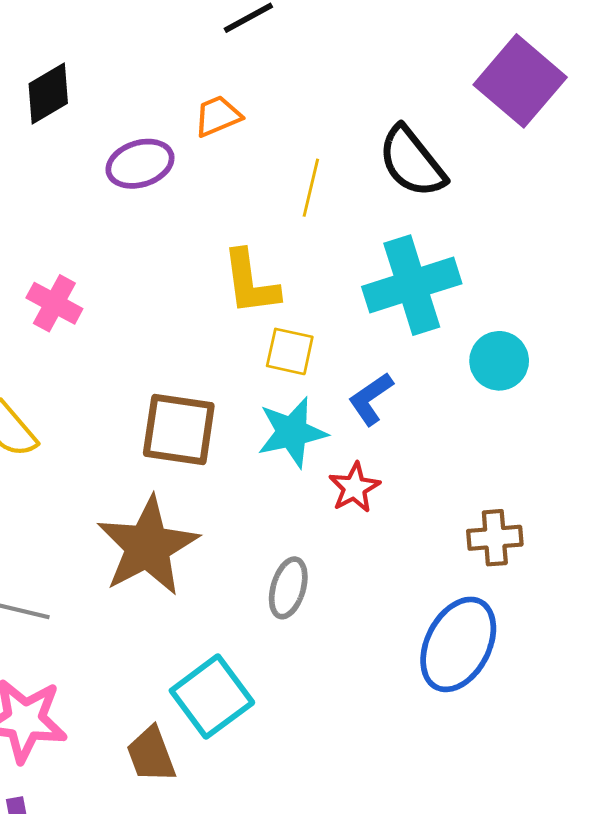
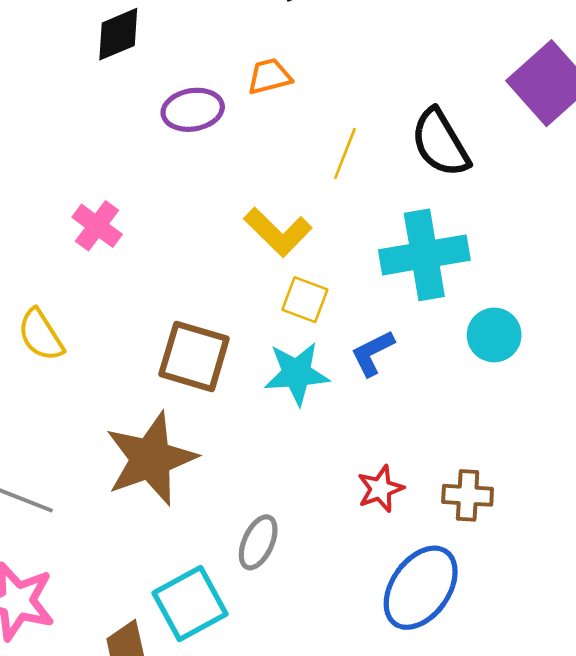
yellow L-shape: (250, 283) -> (278, 232), turned -46
red star: (354, 488) -> (380, 489), moved
gray ellipse: (288, 588) -> (258, 542), moved

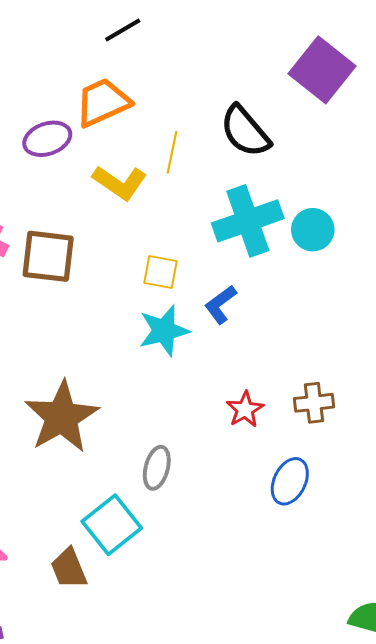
orange trapezoid: (269, 76) -> (103, 102), size x1.6
yellow L-shape: (278, 232) -> (120, 183), moved
cyan circle: (494, 335) -> (313, 230), moved
brown square: (194, 356) -> (48, 256), moved
blue ellipse: (421, 588) -> (290, 481), size x0.7

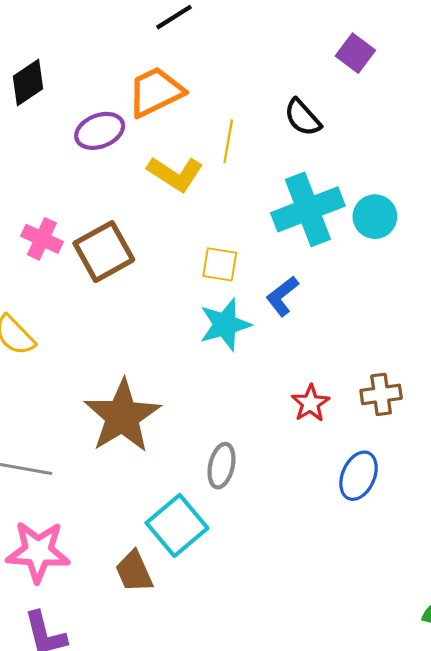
purple square: (322, 70) -> (355, 53), moved, size x0.6
black semicircle: (245, 131) -> (303, 117), size x0.7
brown square: (48, 256) -> (104, 252), turned -34

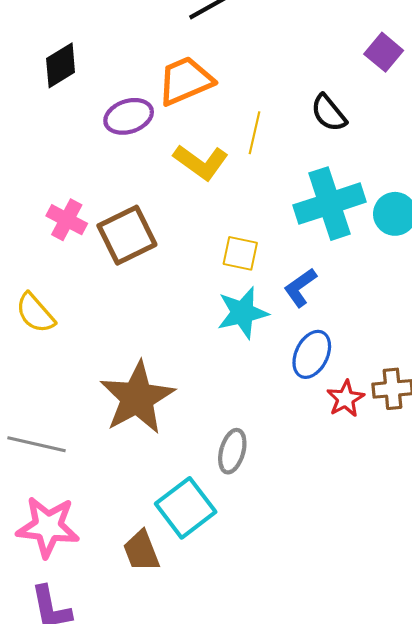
red star: (310, 403) -> (346, 399), moved
blue ellipse: (359, 476) -> (312, 354), moved

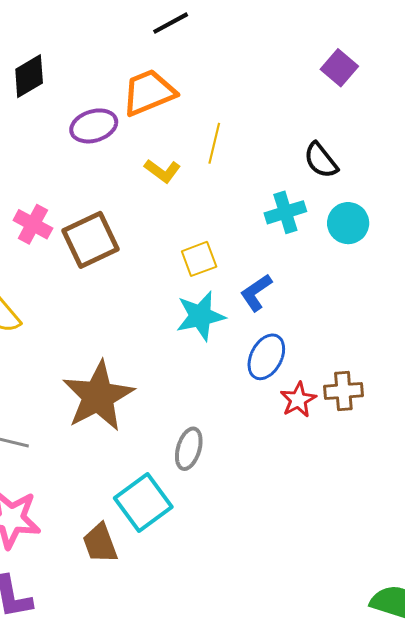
black semicircle: (329, 113) -> (321, 160), moved
yellow L-shape: (201, 162) -> (162, 171), size x0.7
cyan cross: (329, 204) -> (285, 212), size x0.6
yellow square: (240, 253) -> (199, 259), turned -33

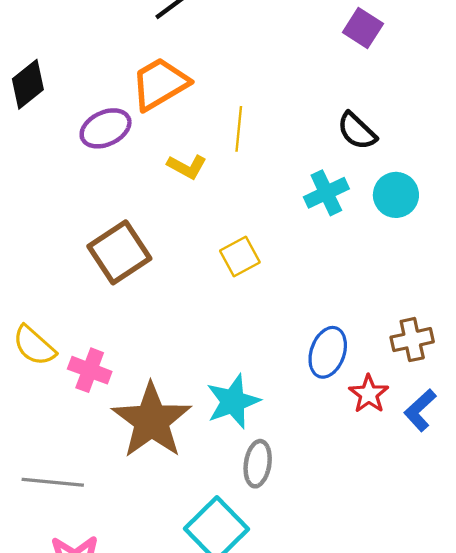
pink cross: (33, 224) -> (90, 370), moved
blue L-shape: (256, 293) -> (420, 410), moved
cyan star: (200, 316) -> (233, 401), moved
brown cross: (343, 391) -> (412, 340), moved

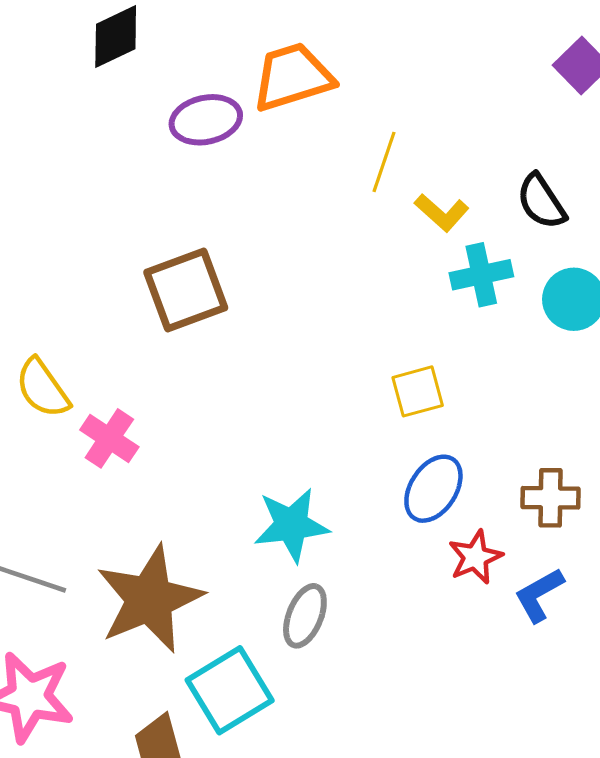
yellow L-shape: (187, 167) -> (442, 213), moved
yellow square: (240, 256) -> (418, 391), moved
brown star: (151, 421) -> (149, 599), moved

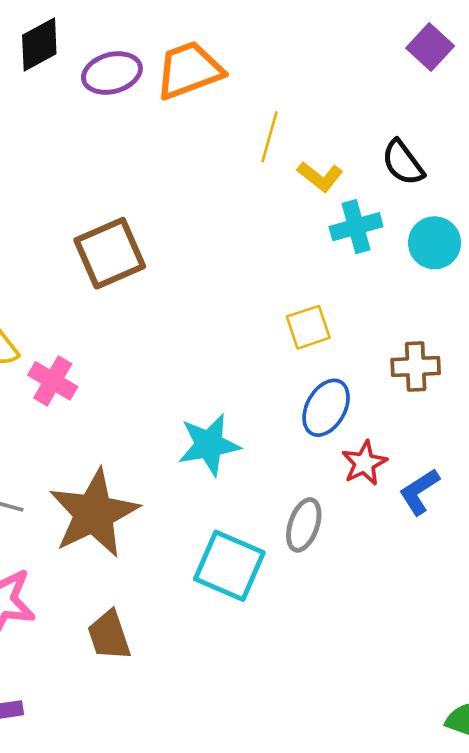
purple ellipse: (206, 120) -> (112, 73), moved
brown cross: (550, 498) -> (416, 367), moved
gray ellipse: (305, 616) -> (304, 525), moved
cyan square: (230, 690) -> (229, 566), moved, turned -32

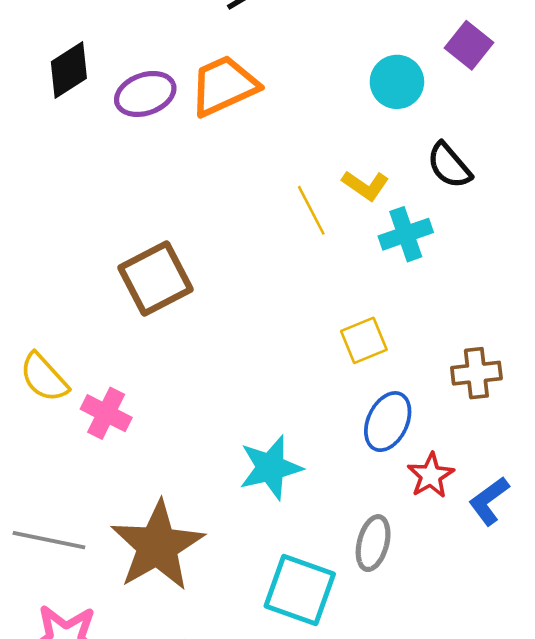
yellow line: (269, 137) -> (311, 210), moved, turned -39
cyan circle: (435, 243) -> (397, 82), moved

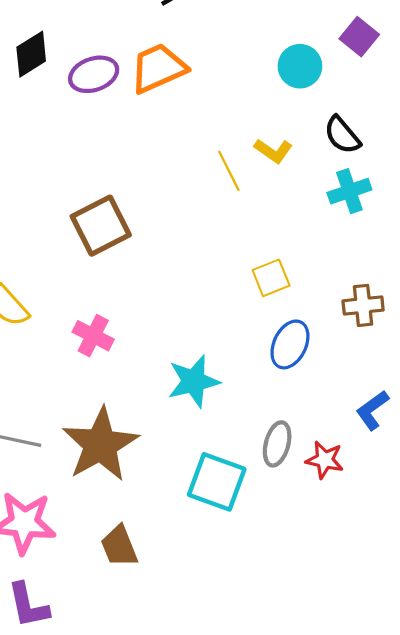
cyan cross: (406, 234) -> (349, 191), moved
pink cross: (106, 413) -> (93, 336), moved
red star: (431, 475) -> (325, 460), moved, turned -30

